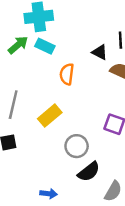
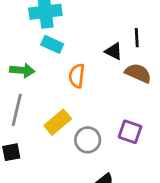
green arrow: (18, 45) -> (22, 70), moved, turned 45
gray circle: (77, 146) -> (88, 140), moved

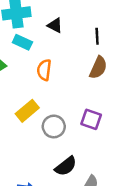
black triangle: (114, 51) -> (55, 25), moved
brown semicircle: (138, 73) -> (98, 68), turned 90

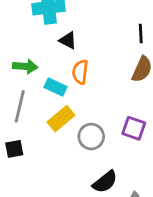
black triangle: (55, 25) -> (68, 40), moved
cyan rectangle: (22, 42) -> (55, 87), moved

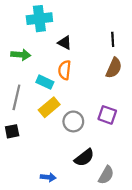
black triangle: (68, 40) -> (65, 43), moved
green arrow: (25, 66) -> (21, 55), moved

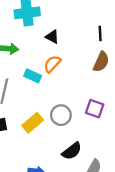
orange semicircle: (65, 70) -> (52, 64), turned 36
yellow rectangle: (49, 107) -> (33, 123), moved

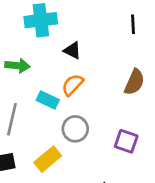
black line: (100, 33) -> (133, 24), moved
gray circle: (61, 115) -> (75, 129), moved

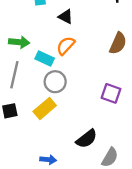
green arrow: (17, 66) -> (19, 42), moved
gray circle: (75, 129) -> (55, 82), moved

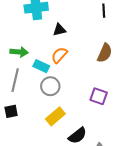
black triangle: (66, 17) -> (59, 30), turned -40
yellow rectangle: (45, 108) -> (55, 116), moved

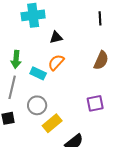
green arrow: (19, 52) -> (16, 59), turned 90
gray circle: (50, 86) -> (37, 105), moved
purple square: (99, 96) -> (95, 103), turned -30

